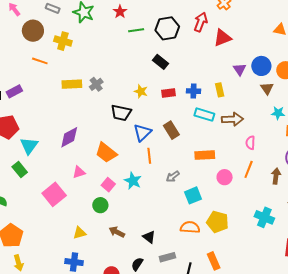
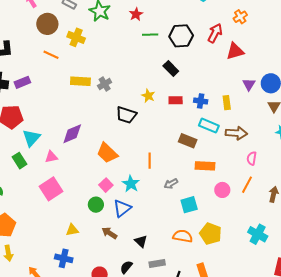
brown rectangle: (171, 130) -> (188, 141), moved, turned -42
blue triangle: (142, 133) -> (122, 208), moved
pink triangle: (79, 172) -> (51, 157), moved

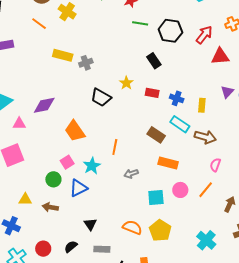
cyan square: (189, 205) -> (156, 198), moved
brown arrow: (109, 233) -> (50, 207), moved, turned -35

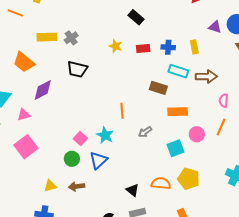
purple triangle: (227, 92) -> (215, 27), turned -40
black trapezoid: (101, 97) -> (77, 69), moved
orange trapezoid: (75, 131) -> (24, 62), moved
black triangle: (90, 224) -> (133, 190), moved

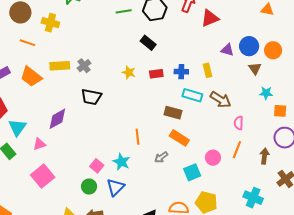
orange trapezoid: (24, 62) -> (31, 77), moved
brown arrow: (206, 77) -> (220, 100), turned 35
orange rectangle: (178, 112) -> (179, 138), moved, turned 36

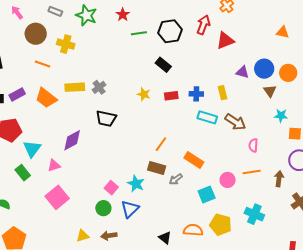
brown rectangle: (173, 113) -> (157, 168), moved
orange line: (137, 137) -> (161, 144), moved, turned 42
orange line: (237, 150) -> (252, 172), turned 60
cyan cross: (253, 198) -> (254, 214), moved

